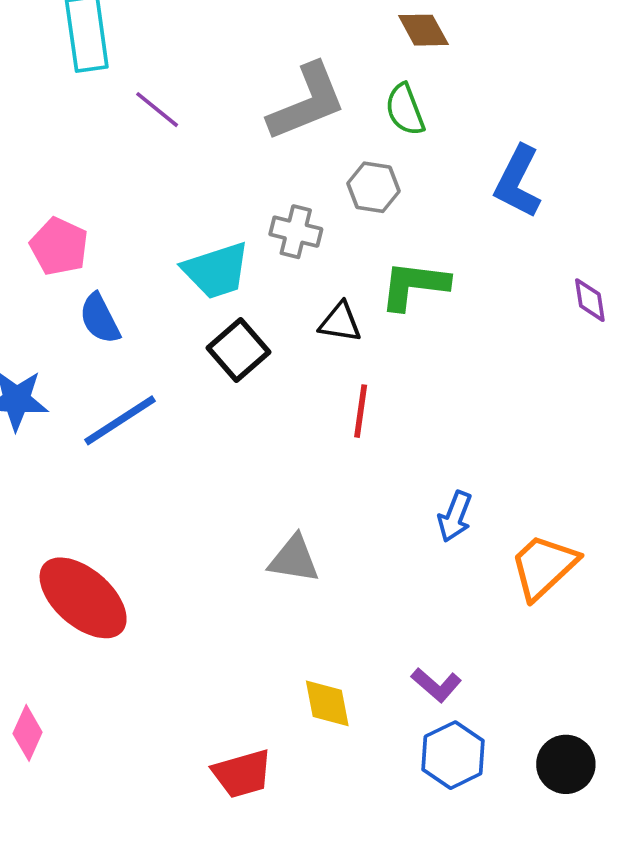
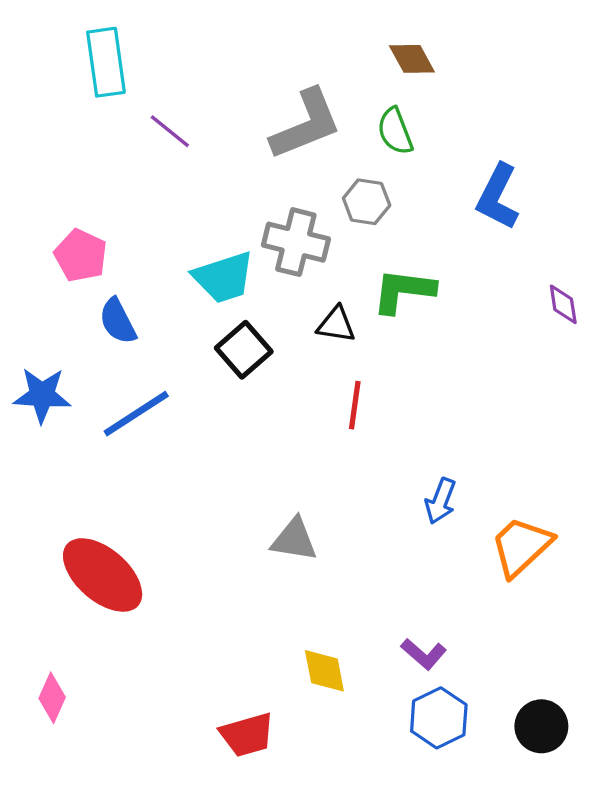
gray cross: (296, 232) -> (296, 242), size x1.4

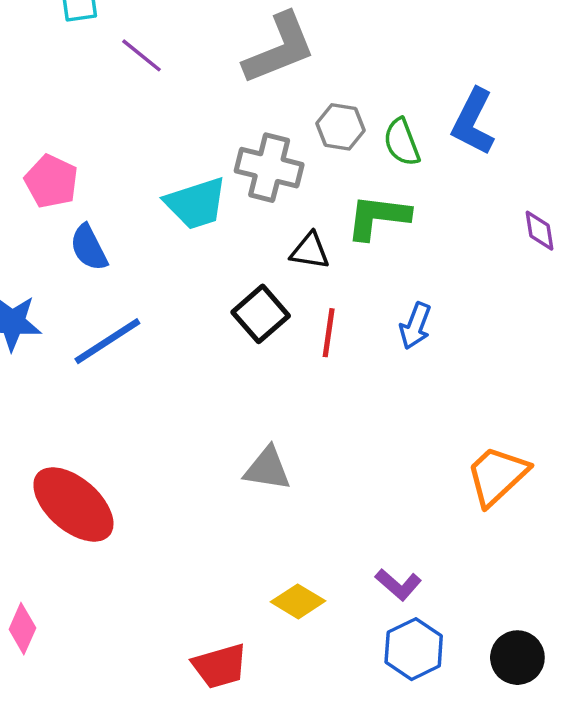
green semicircle: (395, 131) -> (402, 142), moved
black square: (244, 350) -> (261, 314), moved
blue arrow: (440, 501) -> (415, 326), moved
yellow diamond: (324, 671) -> (298, 601), turned -48

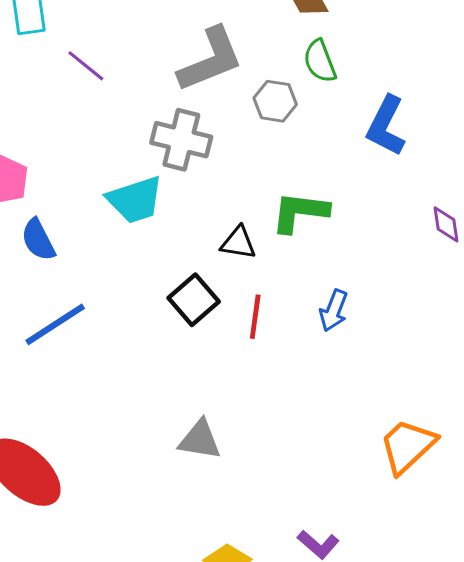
gray hexagon: (341, 127) -> (275, 101), moved
green semicircle: (402, 142) -> (320, 61), moved
gray cross: (269, 168) -> (181, 140), moved

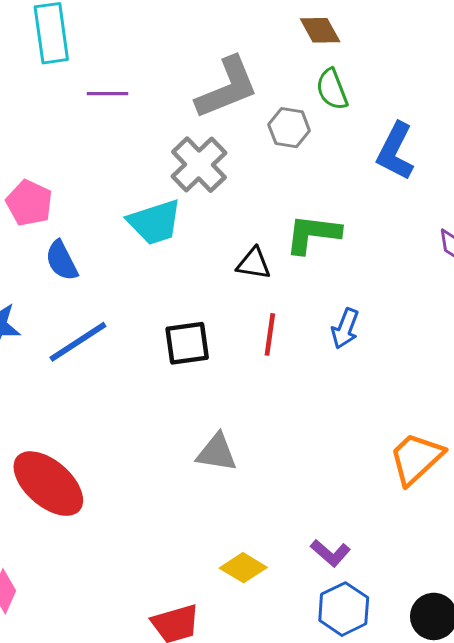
purple line: (86, 66) -> (107, 94), turned -39
gray cross: (181, 140) -> (199, 165), turned 32
black square: (194, 300) -> (187, 343), moved, turned 33

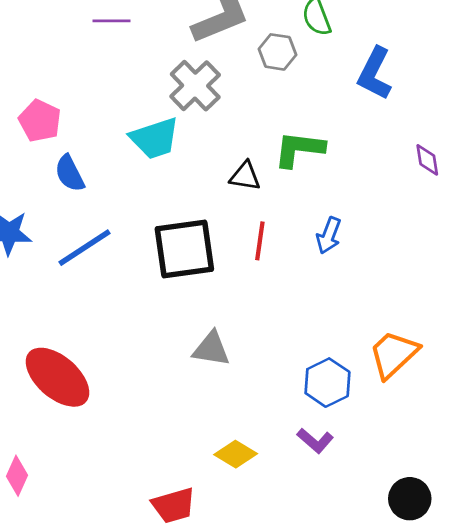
black square: (187, 343) -> (184, 249), size x1.5
blue hexagon: (344, 609) -> (327, 383), moved

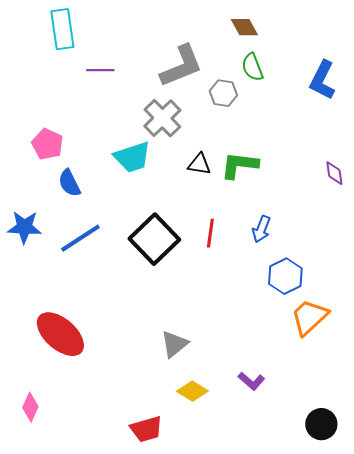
blue L-shape: (375, 74) -> (322, 80), moved
black triangle: (245, 176) -> (199, 164), moved
black square: (184, 249) -> (154, 239), turned -36
gray triangle: (211, 349) -> (174, 344), moved, turned -48
blue hexagon: (327, 383) -> (285, 276), moved

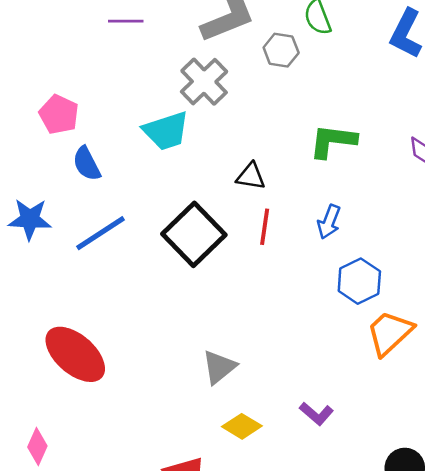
black triangle: (199, 164) -> (251, 176), moved
green L-shape: (239, 165) -> (333, 141), moved

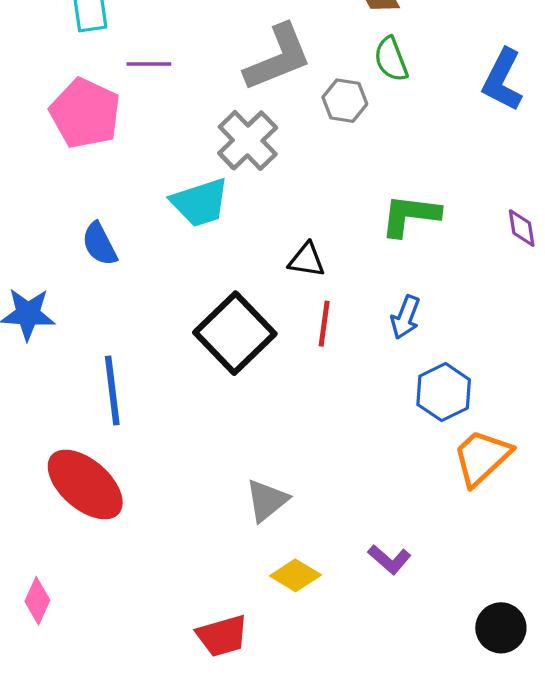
pink pentagon: (59, 114) -> (85, 113), moved, size x1.4
blue line: (100, 233) -> (112, 391), moved, turned -64

